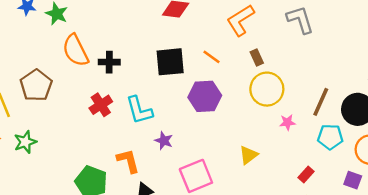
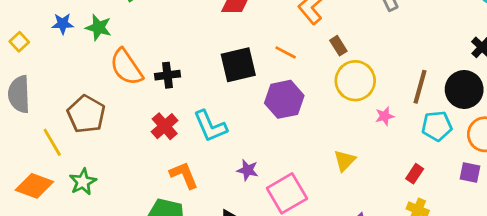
purple star: (164, 141) -> (248, 170), moved
orange L-shape: (128, 161) -> (184, 175), moved

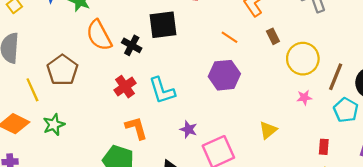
black square: (238, 65) -> (163, 25), moved
black cross: (167, 75) -> (132, 45), turned 30
yellow circle: (355, 81) -> (303, 59), moved
cyan pentagon: (437, 126) -> (346, 110), turned 30
red rectangle: (415, 174) -> (324, 147), turned -35

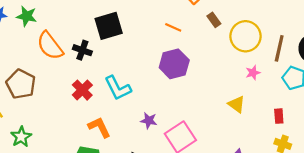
yellow triangle: (268, 130) -> (237, 104), moved, turned -36

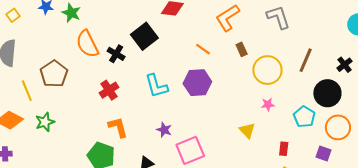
black square: (109, 26) -> (144, 36), turned -32
brown line: (279, 48) -> (306, 60), moved
cyan L-shape: (118, 88) -> (156, 86), moved

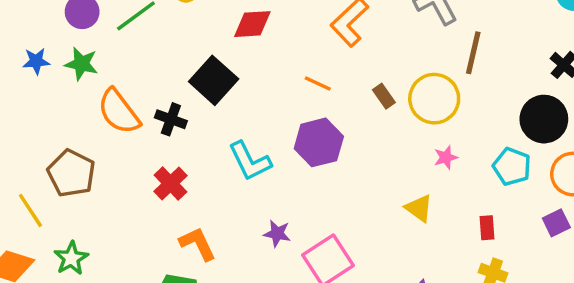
brown rectangle: (242, 49) -> (384, 96), moved
brown line: (306, 60) -> (473, 53), moved
purple square: (323, 153) -> (556, 223), turned -35

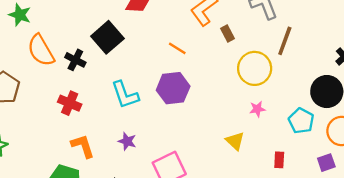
brown rectangle: (384, 96) -> (228, 34), moved
red cross: (170, 183) -> (70, 103), turned -30
purple star: (277, 233) -> (127, 141), moved

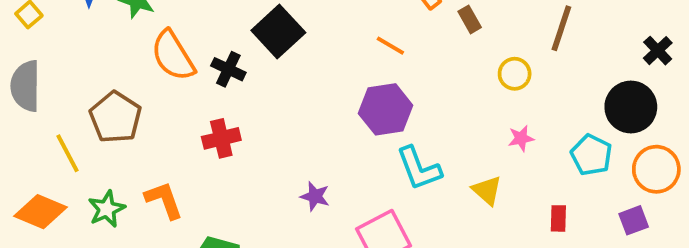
yellow circle: (255, 68) -> (515, 74), size x0.6
cyan L-shape: (125, 95) -> (419, 168), moved
red cross: (70, 103) -> (221, 138), turned -35
orange L-shape: (83, 146) -> (164, 200), moved

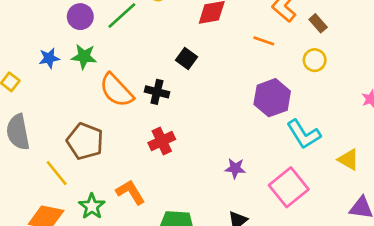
black square: (278, 31) -> (186, 59), size x0.6
orange line: (390, 46) -> (264, 41), moved
yellow circle: (515, 74) -> (315, 60), moved
yellow triangle: (487, 190) -> (349, 160), moved

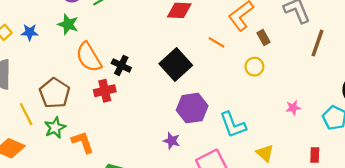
blue star: (49, 58) -> (30, 32), moved
black square: (186, 59) -> (176, 64), moved, size x1.8
purple hexagon: (272, 98) -> (192, 108), moved
red cross: (162, 141) -> (105, 91), moved
green star: (92, 206) -> (55, 128), moved

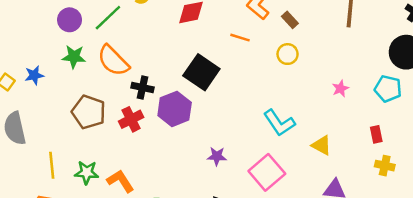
orange semicircle: (89, 57) -> (113, 61), moved
brown pentagon: (55, 93) -> (89, 112), moved
purple hexagon: (192, 108) -> (175, 109), moved
yellow line: (26, 114) -> (52, 165), turned 35
green star: (55, 128) -> (87, 172), turned -30

